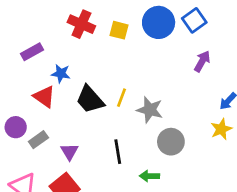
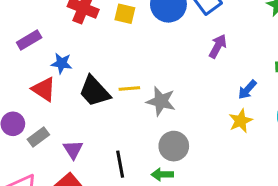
yellow line: (122, 98) -> (129, 88), turned 66
gray circle: (171, 142) -> (174, 146), moved
black line: (118, 152) -> (120, 164), moved

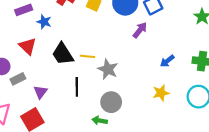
purple arrow: (218, 46) -> (140, 30), moved
blue star: (62, 63) -> (44, 22), moved
blue arrow: (247, 90) -> (167, 61), moved
black line: (120, 164) -> (77, 87), moved

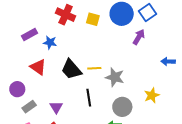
blue arrow: (167, 61) -> (168, 61), turned 48
gray rectangle: (18, 79) -> (29, 107), moved
yellow star: (161, 93) -> (152, 95), moved

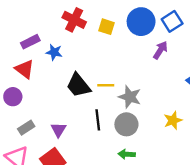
red triangle: (38, 67) -> (25, 69), moved
purple circle: (17, 89) -> (13, 97), moved
gray circle: (122, 107) -> (126, 124), moved

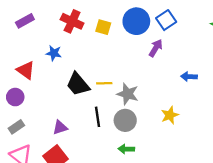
purple rectangle: (30, 42) -> (25, 21), moved
gray rectangle: (26, 128) -> (16, 127), moved
purple triangle: (58, 130) -> (60, 127), turned 42

